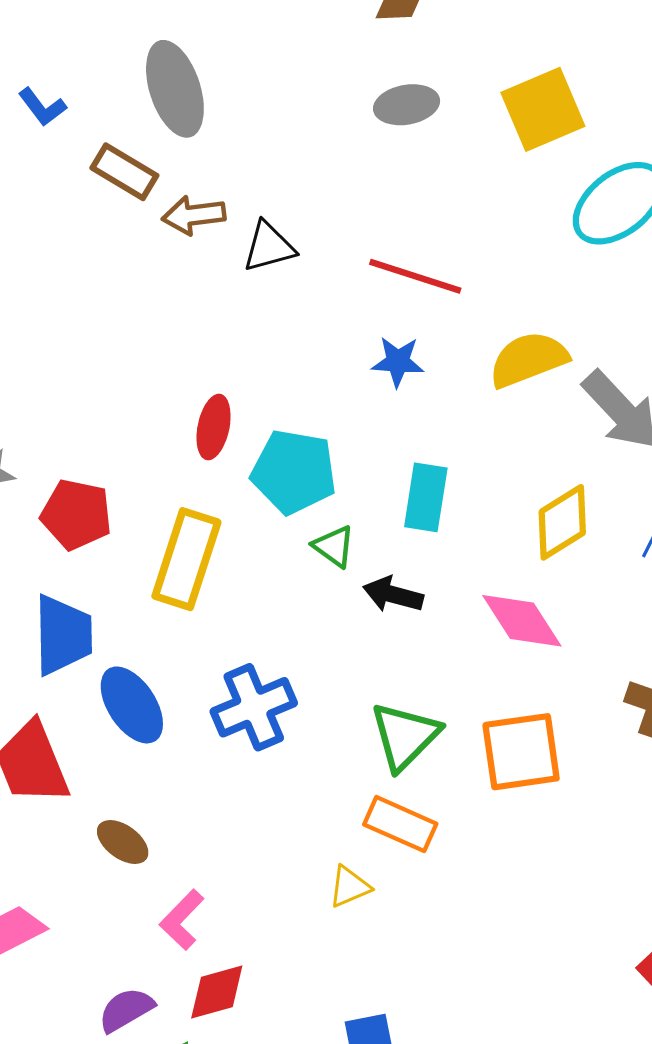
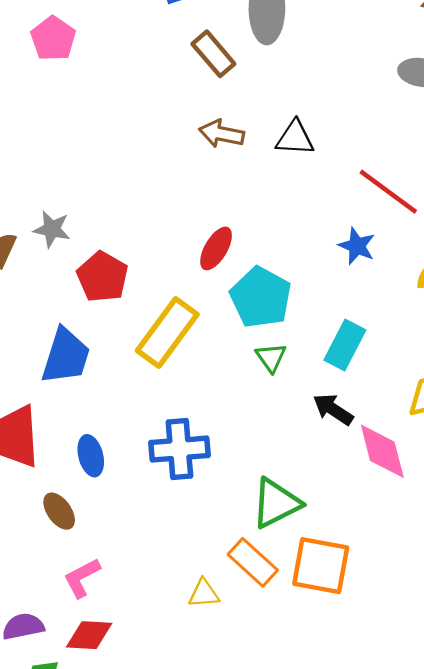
brown arrow: (194, 215) -> (222, 134), moved
black arrow: (393, 595) -> (333, 409), moved
blue ellipse: (132, 705) -> (91, 456), moved, size x0.7
orange square: (521, 752) -> (321, 566), moved

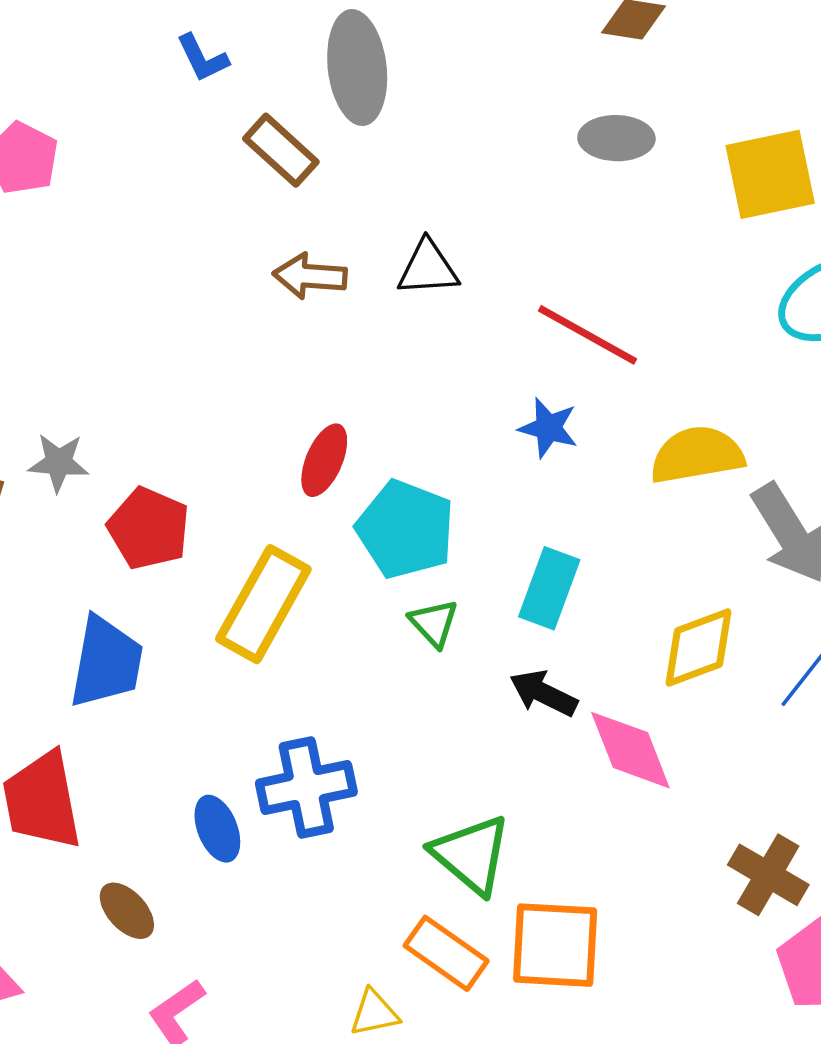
blue ellipse: (91, 456) -> (217, 829), moved
green triangle: (276, 503) -> (471, 854), turned -46

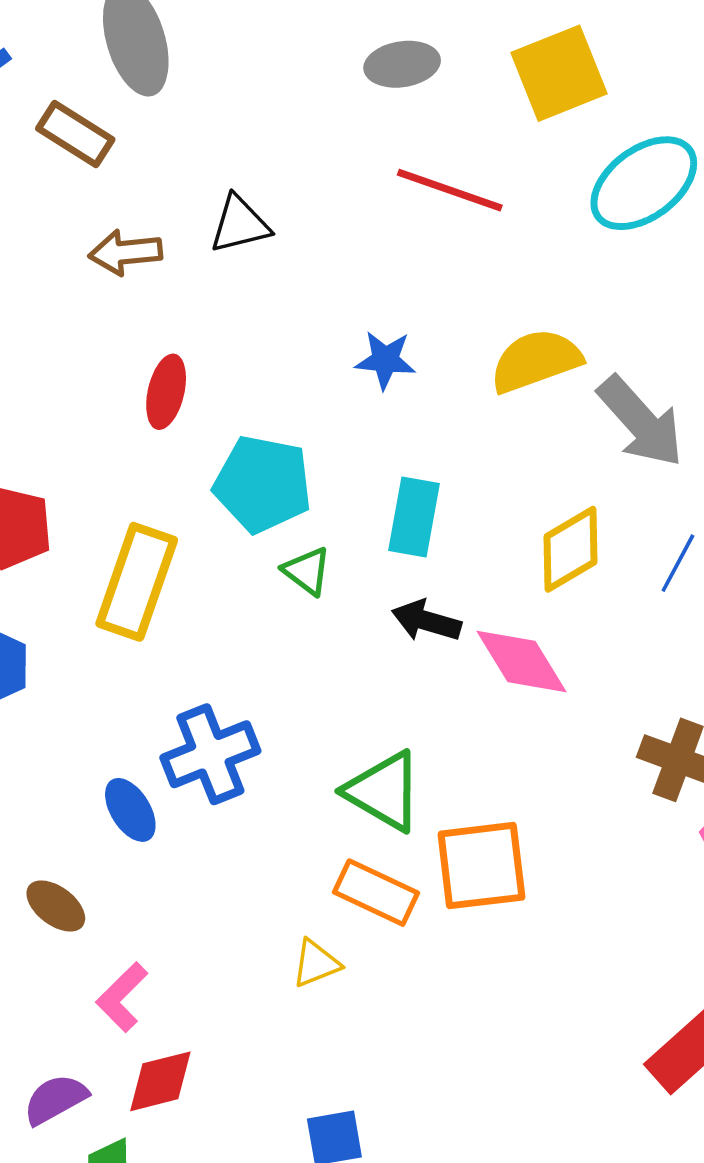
red line: (588, 335) -> (450, 190), moved
red ellipse: (324, 460) -> (166, 392), moved

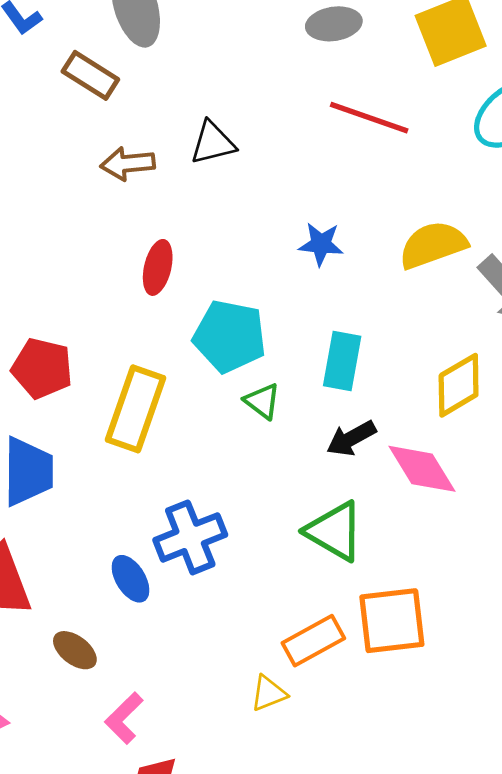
black arrow: (426, 621) -> (351, 438), turned -45
green triangle: (384, 791) -> (335, 531), moved
orange rectangle: (376, 893) -> (313, 641), turned -54

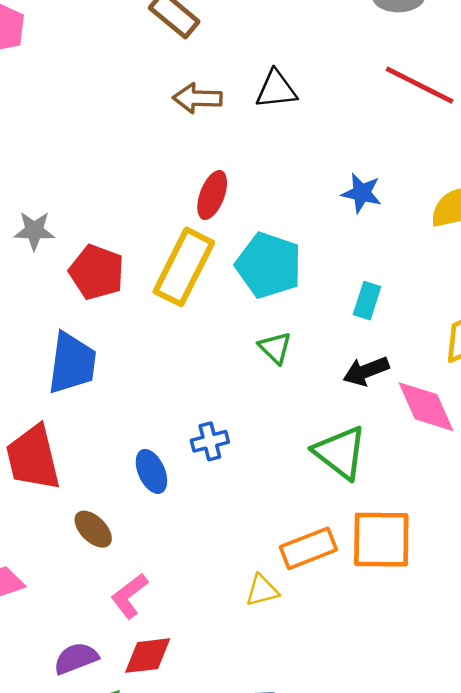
cyan rectangle: (342, 361) -> (367, 301), size x0.7
green triangle: (262, 401) -> (275, 348), moved
yellow rectangle: (136, 409) -> (184, 267), moved
blue cross: (190, 537) -> (210, 441), size x0.6

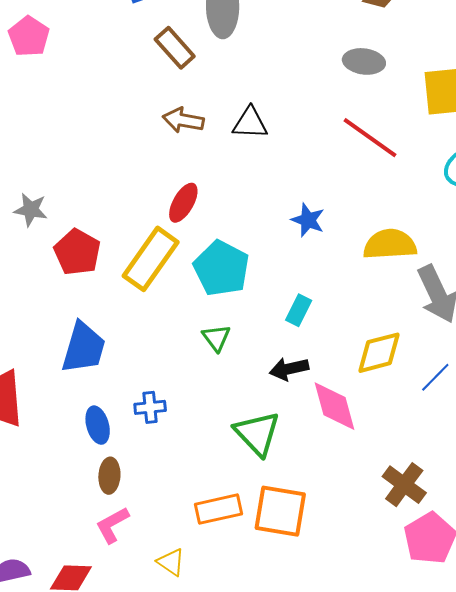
blue trapezoid: (72, 363) -> (84, 348), moved
brown ellipse: (93, 529) -> (109, 476), moved, turned 40
yellow triangle: (262, 590) -> (171, 562), moved, turned 40
pink L-shape: (129, 596) -> (112, 525), moved

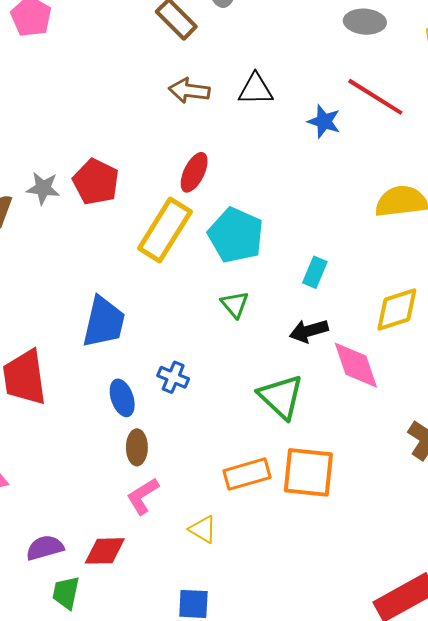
blue star: (308, 220) -> (324, 121), moved
red pentagon: (77, 252) -> (96, 182), moved
blue cross: (150, 407) -> (173, 377), turned 32

